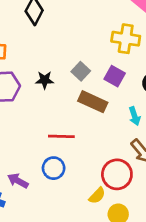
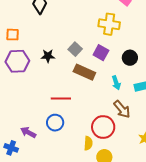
yellow semicircle: (97, 196) -> (88, 143), turned -40

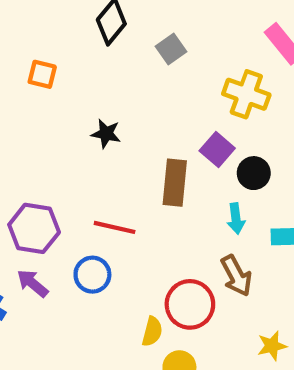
gray square: (75, 49) -> (171, 49), moved
black circle: (130, 58) -> (254, 173), moved
purple hexagon: (17, 61) -> (34, 228), moved
brown rectangle: (84, 72) -> (175, 183), turned 60

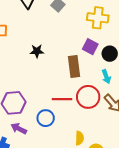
red line: (115, 227) -> (62, 99), moved
red circle: (190, 304) -> (88, 97), moved

